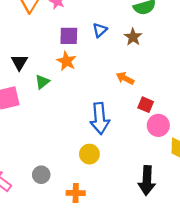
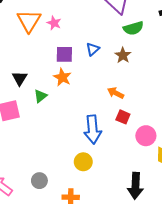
red square: (146, 105) -> (123, 117), moved

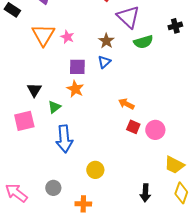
brown star: (123, 55) -> (106, 41), moved
blue arrow: (93, 129) -> (64, 139), moved
pink circle: (146, 136) -> (155, 130), moved
black arrow: (135, 186) -> (145, 193), size x0.7

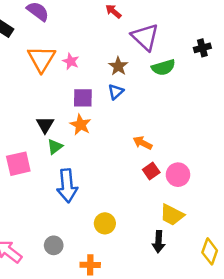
black triangle: (34, 90) -> (45, 125), moved
red square: (133, 127) -> (151, 171), turned 32
yellow trapezoid: (174, 165) -> (172, 215), moved
black arrow: (145, 193) -> (158, 242), moved

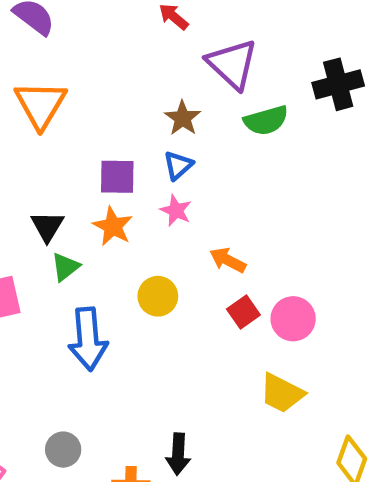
black cross: (202, 48) -> (338, 84), size x1.5
pink star: (71, 61) -> (176, 211), moved
yellow circle: (105, 223) -> (158, 296), moved
black arrow: (158, 242) -> (178, 454), moved

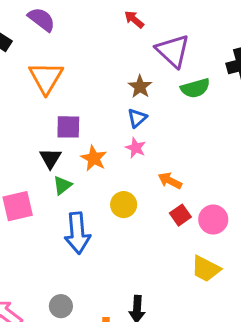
purple square: (117, 177) -> (68, 127), moved

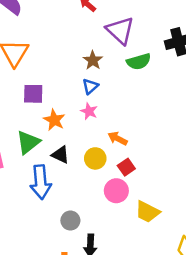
black triangle: (50, 158) -> (60, 155), moved, turned -36
green triangle: (62, 185) -> (28, 142), size x1.5
yellow circle: (124, 205) -> (95, 158), moved
pink circle: (213, 220) -> (116, 191), moved
gray circle: (61, 306) -> (70, 221), moved

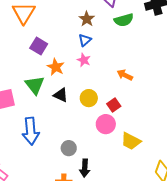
purple square: (33, 94) -> (39, 46), turned 30
orange arrow: (118, 139) -> (125, 75), moved
green triangle: (28, 142) -> (35, 85), turned -30
blue arrow: (41, 182) -> (31, 131), moved

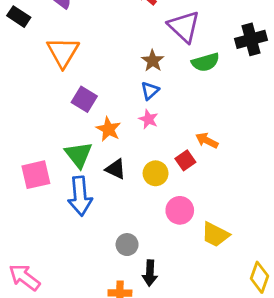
red square: (114, 105) -> (185, 160), moved
blue arrow: (31, 131) -> (80, 196), moved

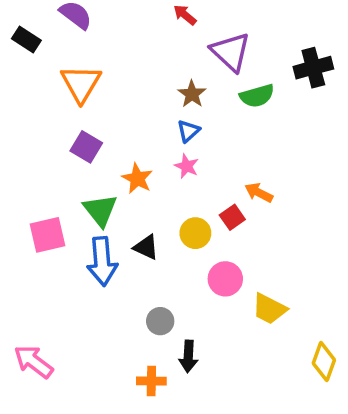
purple square: (84, 99) -> (86, 147), moved
black triangle: (116, 169) -> (146, 247), moved

